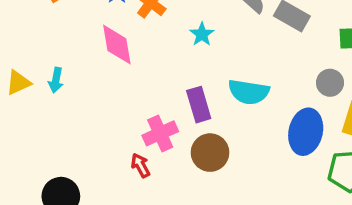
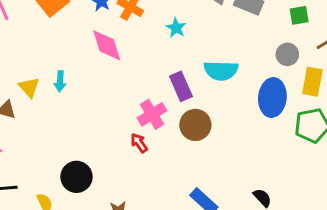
yellow triangle: (18, 83) -> (29, 87), turned -40

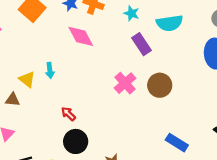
cyan semicircle: (221, 71) -> (170, 23), moved
purple rectangle: (181, 86) -> (141, 44), moved
red arrow: (139, 143) -> (68, 114), moved

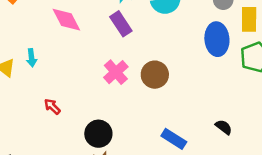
purple rectangle: (141, 44) -> (121, 24), moved
black circle: (76, 141) -> (98, 134), moved

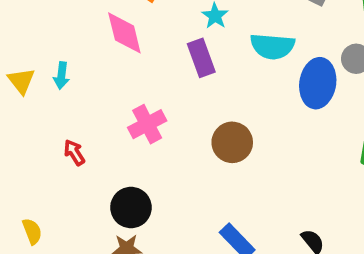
blue ellipse: (217, 39) -> (318, 83), moved
pink cross: (116, 72) -> (147, 124), moved

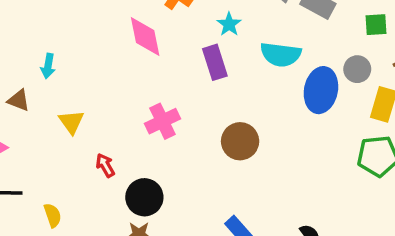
cyan arrow: (61, 76) -> (48, 66), moved
yellow triangle: (21, 81) -> (71, 122), moved
red arrow: (74, 153) -> (105, 165), moved

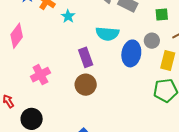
cyan star: (229, 24) -> (68, 16), moved
pink diamond: (145, 36) -> (17, 36), moved, turned 50
purple rectangle: (215, 62) -> (86, 57), moved

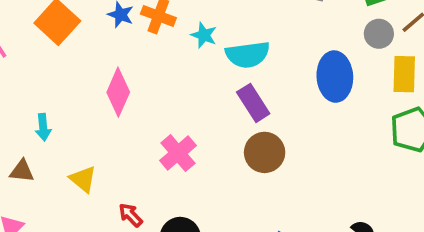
cyan semicircle: (107, 34) -> (248, 55), moved
gray circle: (152, 41) -> (379, 34), moved

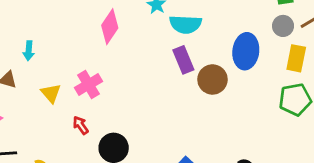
pink diamond: (118, 92) -> (110, 27), moved
brown circle: (265, 152) -> (212, 79), moved
pink cross: (178, 153) -> (89, 84), moved

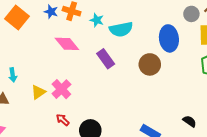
pink diamond: (110, 27) -> (67, 44), turned -60
purple rectangle: (183, 60) -> (106, 59), moved
yellow triangle: (51, 93) -> (38, 92), moved, turned 49

